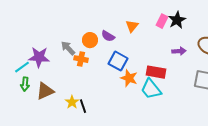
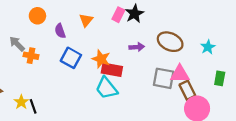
purple semicircle: (108, 36) -> (60, 31), turned 40
orange circle: (90, 40) -> (37, 16), moved
orange star: (129, 78) -> (101, 59), moved

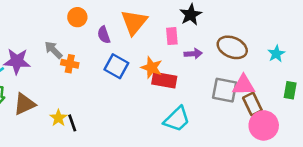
pink rectangle: (118, 15) -> (172, 36), moved, turned -32
orange triangle: (86, 20) -> (134, 22), size x1.6
cyan trapezoid: (106, 88) -> (177, 119), moved, turned -95

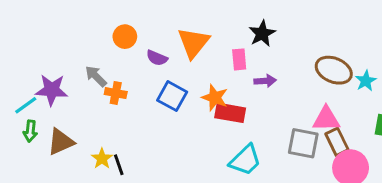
purple semicircle: (104, 35) -> (157, 58), turned -48
brown ellipse: (232, 47) -> (334, 70), moved
gray square: (225, 90) -> (303, 143), moved

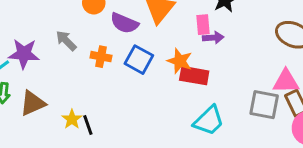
purple semicircle: (157, 58) -> (124, 23), size x1.4
purple arrow: (265, 81) -> (213, 38), moved
orange cross: (116, 93) -> (101, 57), moved

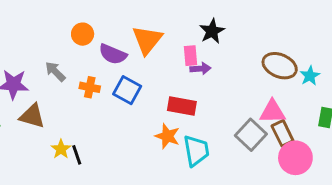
orange star: (180, 61) -> (167, 136), moved
brown triangle: (33, 103) -> (32, 116), moved, turned 40
gray square: (264, 105) -> (251, 135), turned 32
cyan trapezoid: (209, 121) -> (196, 151), turned -56

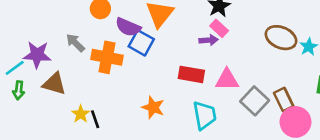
pink rectangle: (190, 56) -> (219, 28), moved, turned -42
orange cross: (90, 87) -> (107, 57), size x1.6
blue square: (127, 90) -> (141, 43), moved
pink triangle: (272, 112) -> (227, 80), moved
orange star: (167, 136) -> (153, 107), moved

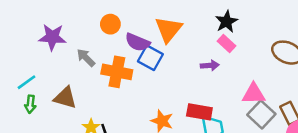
purple arrow: (208, 40) -> (210, 65), moved
purple star: (37, 55) -> (52, 37), moved
red rectangle: (191, 74) -> (199, 112), moved
pink triangle: (227, 80) -> (254, 94), moved

